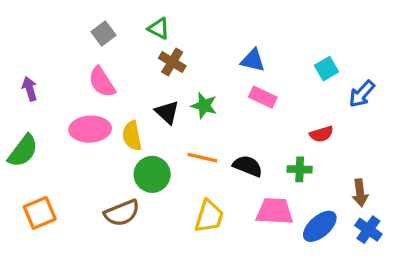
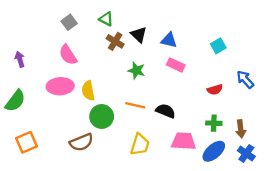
blue arrow: (362, 94) -> (245, 79), moved, turned 96
black triangle: (167, 112) -> (139, 35), moved
green cross: (300, 169) -> (214, 123), moved

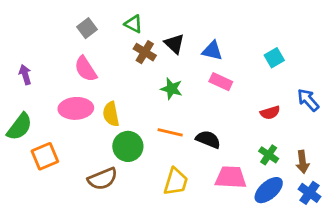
green cross: (214, 123) -> (269, 155), turned 32
orange square: (27, 142) -> (45, 156), moved

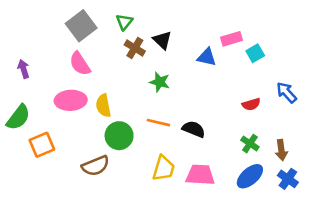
green triangle: (134, 24) -> (124, 22), turned 42
gray square: (87, 28) -> (81, 26), size x1.6
blue triangle: (212, 51) -> (207, 57), moved
pink rectangle: (221, 82) -> (232, 39), moved, turned -42
pink trapezoid: (231, 177) -> (200, 175), moved

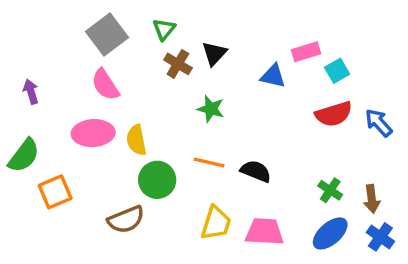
black triangle: (162, 40) -> (214, 54), turned 30
red semicircle: (251, 104) -> (334, 114), moved, size x1.5

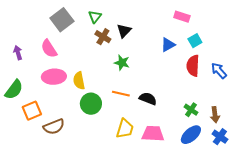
pink rectangle: (306, 52) -> (182, 17), moved, turned 35
blue triangle: (273, 76) -> (168, 45), moved, turned -42
pink semicircle: (105, 85) -> (49, 49), moved
red semicircle: (334, 114) -> (193, 66), turned 110
brown semicircle: (126, 220) -> (54, 127), moved

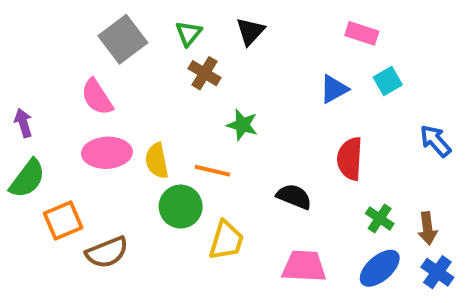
black triangle: (124, 31) -> (250, 31), moved
purple arrow: (18, 53) -> (23, 123), moved
red semicircle: (193, 66) -> (350, 159), moved
orange line: (121, 94) -> (212, 171), moved
yellow trapezoid: (125, 129) -> (226, 240), moved

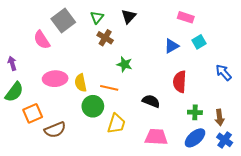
pink semicircle: (97, 97) -> (42, 40), moved
green cross: (380, 218) -> (195, 112), turned -32

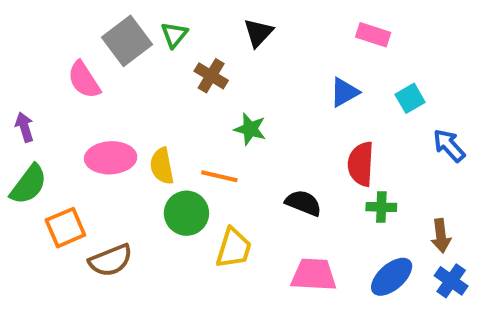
green triangle: (97, 17) -> (174, 35), moved
cyan square: (199, 42) -> (410, 98), moved
green cross: (195, 112) -> (381, 207), moved

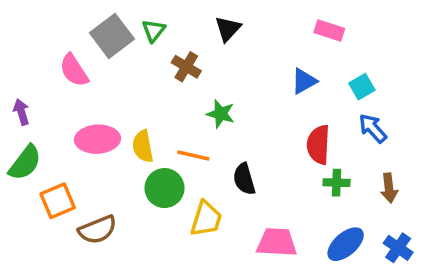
blue arrow: (449, 146) -> (373, 128), moved
black semicircle: (303, 203) -> (244, 179), moved, turned -128
brown arrow: (441, 236) -> (389, 188), moved

